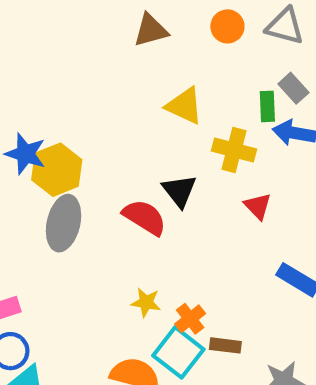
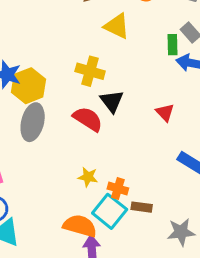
yellow triangle: (184, 106) -> (117, 26), moved
yellow cross: (234, 150) -> (90, 71), moved
orange cross: (190, 319) -> (118, 189), turned -36

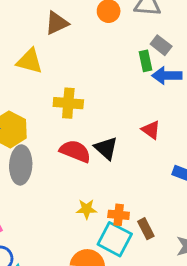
yellow triangle: (117, 26) -> (30, 61), moved
black triangle: (112, 101) -> (106, 148), moved
brown rectangle: (142, 207) -> (146, 229), turned 66

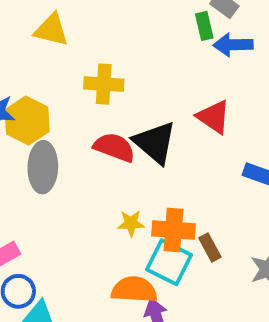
red triangle: (151, 130) -> (214, 117), size x1.4
black triangle: (106, 148) -> (155, 142), size x1.4
orange cross: (119, 215) -> (173, 230), size x1.5

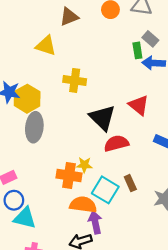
red semicircle: (114, 147) -> (116, 143), moved, turned -40
orange cross: (173, 230) -> (69, 176), moved

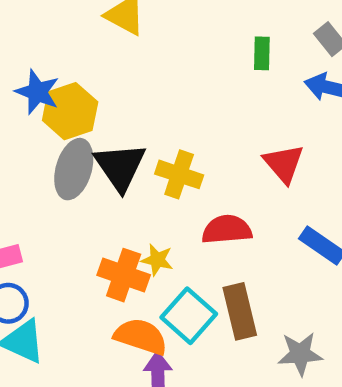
green rectangle: (137, 50) -> (262, 53), moved
yellow cross: (75, 80) -> (179, 174), moved
black triangle: (102, 118) -> (120, 167), moved
brown rectangle: (130, 183) -> (240, 311), size x1.6

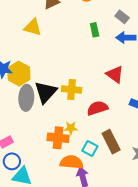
black triangle: (120, 167) -> (46, 92), turned 30
cyan square: (189, 316) -> (90, 149), size x0.7

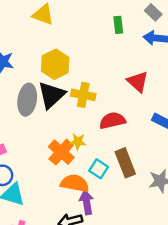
yellow hexagon: (19, 74) -> (55, 64), moved
orange cross: (58, 138) -> (61, 152), turned 30

